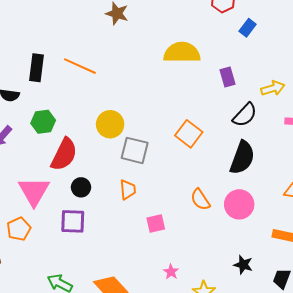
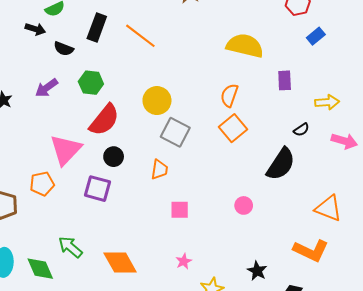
black semicircle: (245, 115) -> (301, 130), moved, size x0.6
orange semicircle: (200, 200) -> (229, 95), moved, turned 40
pink circle: (239, 204) -> (244, 205), moved, size x0.6

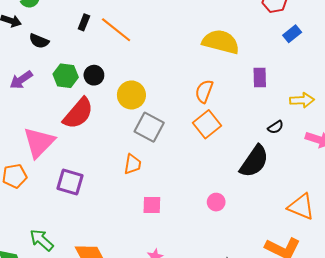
black rectangle: (97, 27) -> (84, 22), moved, size x0.6
black circle: (114, 157) -> (94, 75), moved

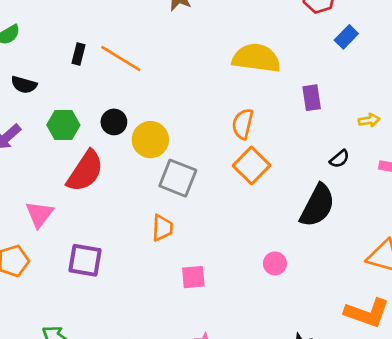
black circle: (94, 75) -> (114, 122), moved
yellow arrow: (302, 100) -> (369, 120), size x0.7
pink triangle: (39, 142) -> (39, 214), size x0.7

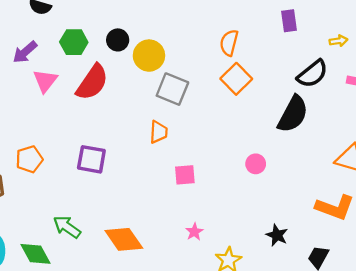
black semicircle: (339, 159) -> (312, 74), size x1.8
pink triangle: (39, 214) -> (45, 81), moved

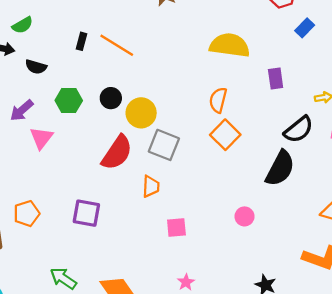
red semicircle: (92, 82) -> (117, 153), moved

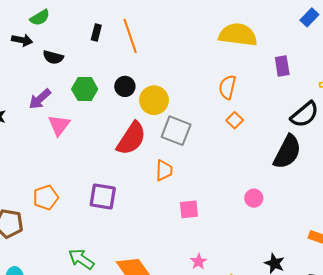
orange line: (117, 45) -> (130, 36), turned 40
orange square: (225, 135) -> (235, 120), size x0.6

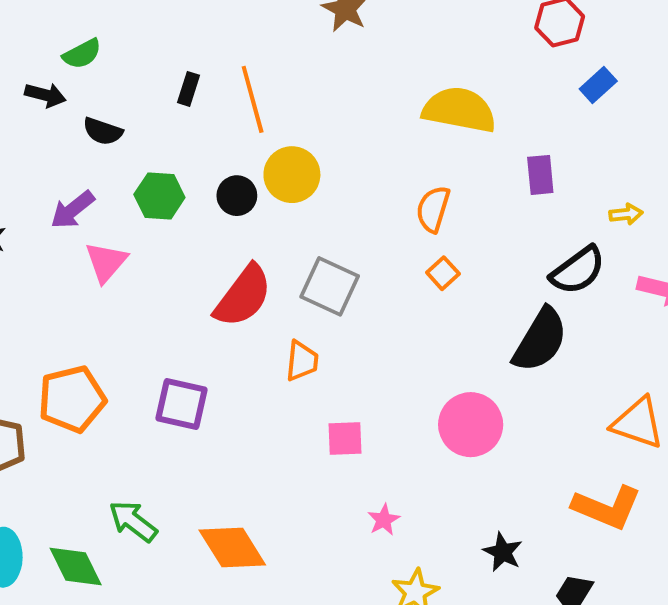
yellow circle: (154, 100) -> (292, 175), moved
orange pentagon: (46, 198) -> (72, 399), size x1.4
pink circle: (254, 198) -> (471, 425), size x1.8
pink star: (199, 262) -> (384, 520), moved

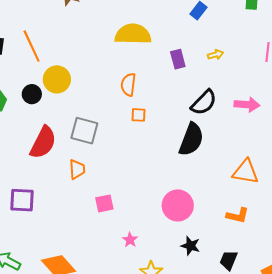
yellow arrow: (626, 214) -> (216, 55), moved
orange square: (443, 273) -> (138, 115), turned -35
pink circle: (471, 425) -> (178, 205), moved
orange L-shape: (607, 507) -> (238, 215), size x0.7

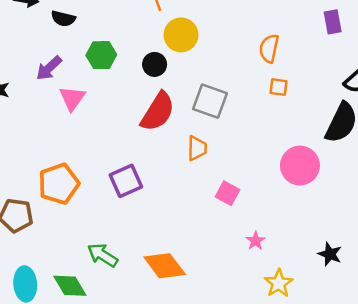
black circle: (32, 94) -> (155, 64), moved
purple square: (22, 200) -> (126, 181), turned -32
pink square: (104, 203) -> (228, 193), turned 36
pink circle: (178, 205) -> (300, 166), moved

